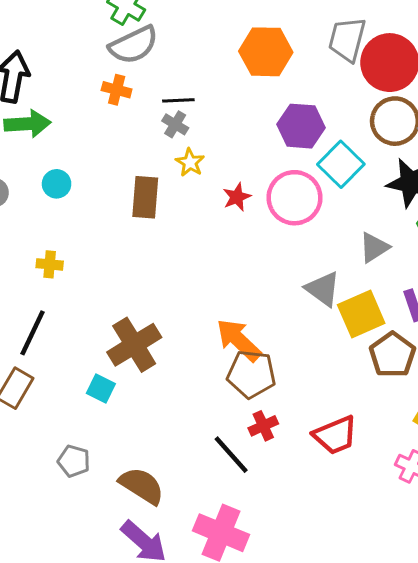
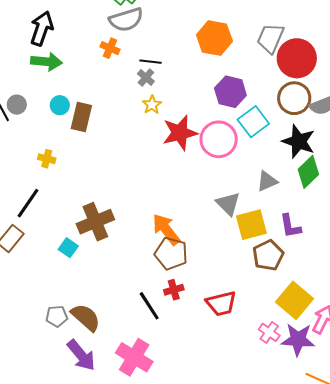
brown rectangle: (145, 197) -> (81, 117), moved
red star: (237, 197) -> (180, 133), size x1.8
gray pentagon: (74, 461) -> (57, 316), moved, turned -30

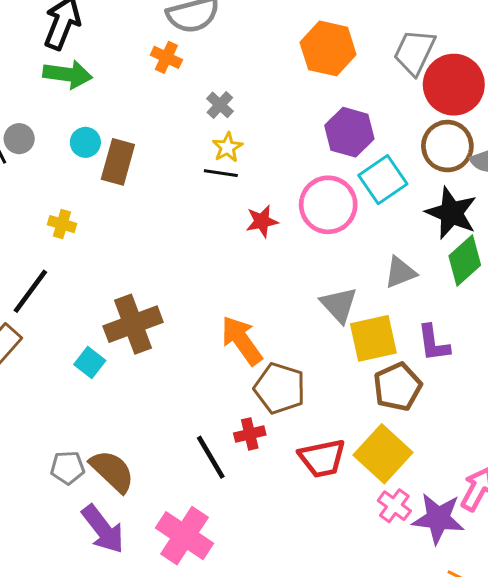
black line: (151, 62) -> (221, 173), moved
red star: (180, 133) -> (262, 221), moved, size x0.6
brown pentagon: (171, 254) -> (280, 388), moved
yellow square: (294, 300) -> (383, 454), moved

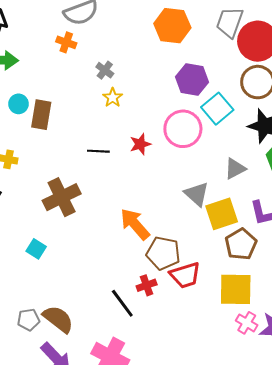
black line: (221, 173) -> (98, 151), moved
brown cross: (133, 324) -> (62, 197), moved
yellow square: (383, 454) -> (236, 289), turned -36
red trapezoid: (322, 458) -> (185, 275), moved

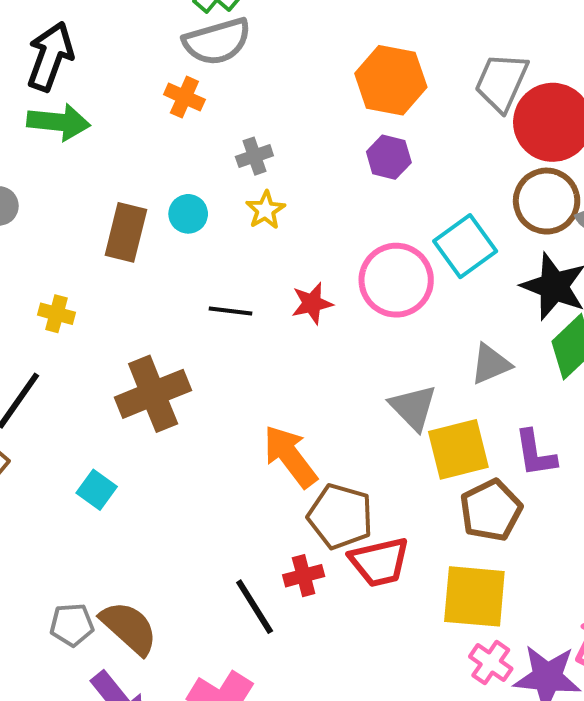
gray cross: (105, 70) -> (254, 156), turned 30
purple hexagon: (192, 79) -> (389, 157), moved, size x0.7
cyan circle: (18, 104) -> (188, 214), moved

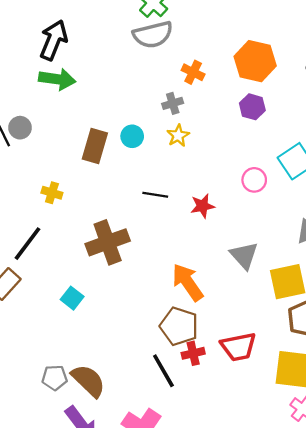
orange cross: (184, 97) -> (193, 72), moved
pink circle: (396, 280) -> (254, 180), size x0.6
red star: (312, 303) -> (203, 206), moved
gray triangle: (413, 407) -> (244, 255), moved
brown pentagon: (340, 516) -> (179, 326), moved

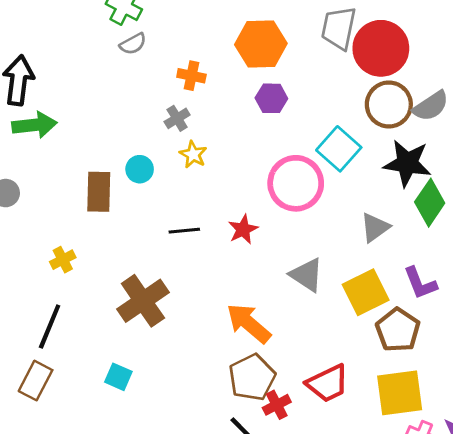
gray semicircle: (153, 35) -> (133, 44), size x0.6
pink circle: (254, 180) -> (296, 183), size x1.8
yellow cross: (52, 193) -> (63, 260), turned -30
brown pentagon: (179, 326) -> (252, 377), turned -30

